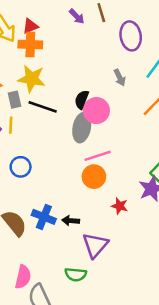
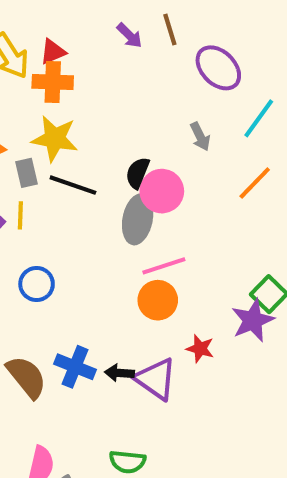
purple ellipse: (131, 36) -> (218, 68), turned -36
purple triangle: (95, 245) -> (156, 379), moved, turned -36

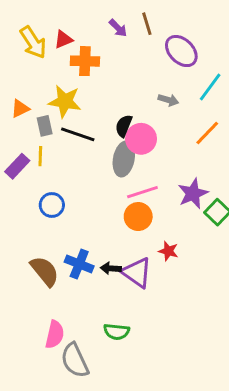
orange cross: (53, 82) -> (85, 61), moved
gray arrow: (200, 137) -> (168, 100), turned -48
purple star: (253, 320) -> (193, 193), moved

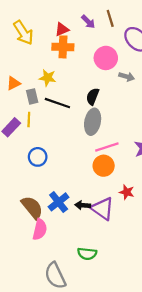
red triangle: (63, 40) -> (62, 29), moved
yellow star: (65, 101) -> (48, 78), size x0.7
pink circle: (141, 139) -> (106, 58), moved
blue cross: (79, 264) -> (59, 202), turned 30
pink semicircle: (55, 335) -> (40, 229), moved

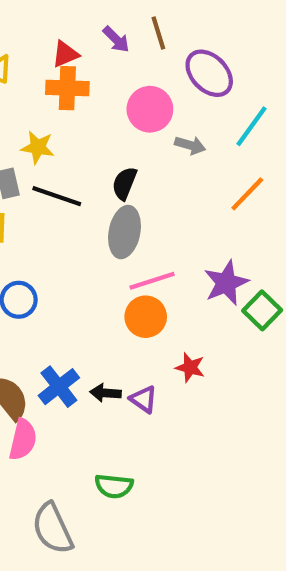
purple triangle: (102, 209) -> (144, 399), size x0.6

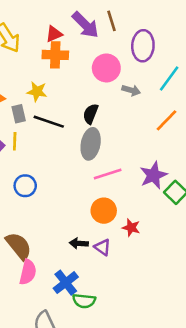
purple arrow: (116, 39) -> (85, 25), size x1.6
purple ellipse: (209, 73) -> (143, 46), turned 48
orange circle: (146, 317) -> (104, 211), moved
blue cross: (59, 387) -> (66, 283), moved

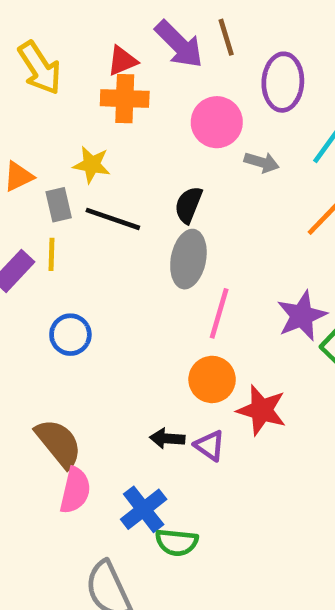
pink line: (108, 174) -> (219, 313), turned -56
red star: (131, 228) -> (262, 410), size x1.5

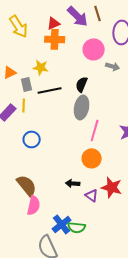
black line: (113, 219) -> (50, 90), turned -30
red star: (262, 410) -> (112, 187), moved
purple triangle: (210, 446) -> (92, 195), moved
blue cross: (144, 509) -> (62, 224), moved

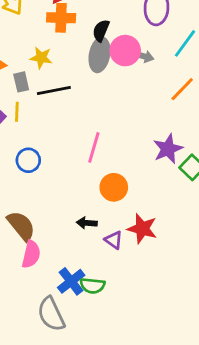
pink circle: (94, 49) -> (125, 51), moved
black semicircle: (82, 84) -> (101, 31), moved
gray ellipse: (82, 107) -> (100, 55), moved
pink line: (95, 130) -> (94, 147), moved

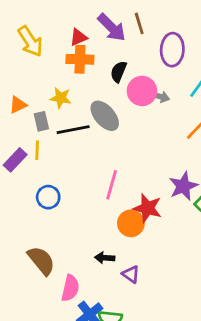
gray ellipse: (100, 55) -> (105, 116), moved, turned -52
red star: (142, 229) -> (147, 208), moved
pink semicircle: (31, 254) -> (70, 288), moved

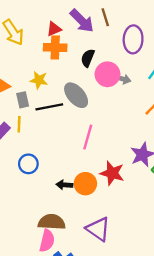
pink line: (112, 185) -> (88, 137), moved
orange circle: (131, 223) -> (85, 184), moved
black arrow: (105, 258) -> (64, 185), moved
brown semicircle: (41, 261) -> (52, 222), moved, turned -48
purple triangle: (131, 274) -> (98, 229), size x1.6

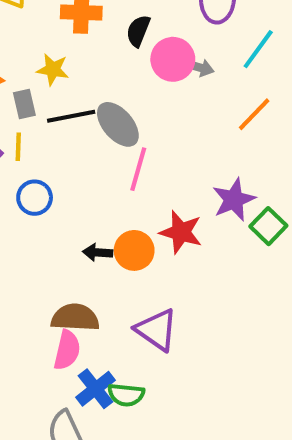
gray ellipse: (76, 95) -> (118, 124), moved
blue circle: (28, 164) -> (35, 198), moved

